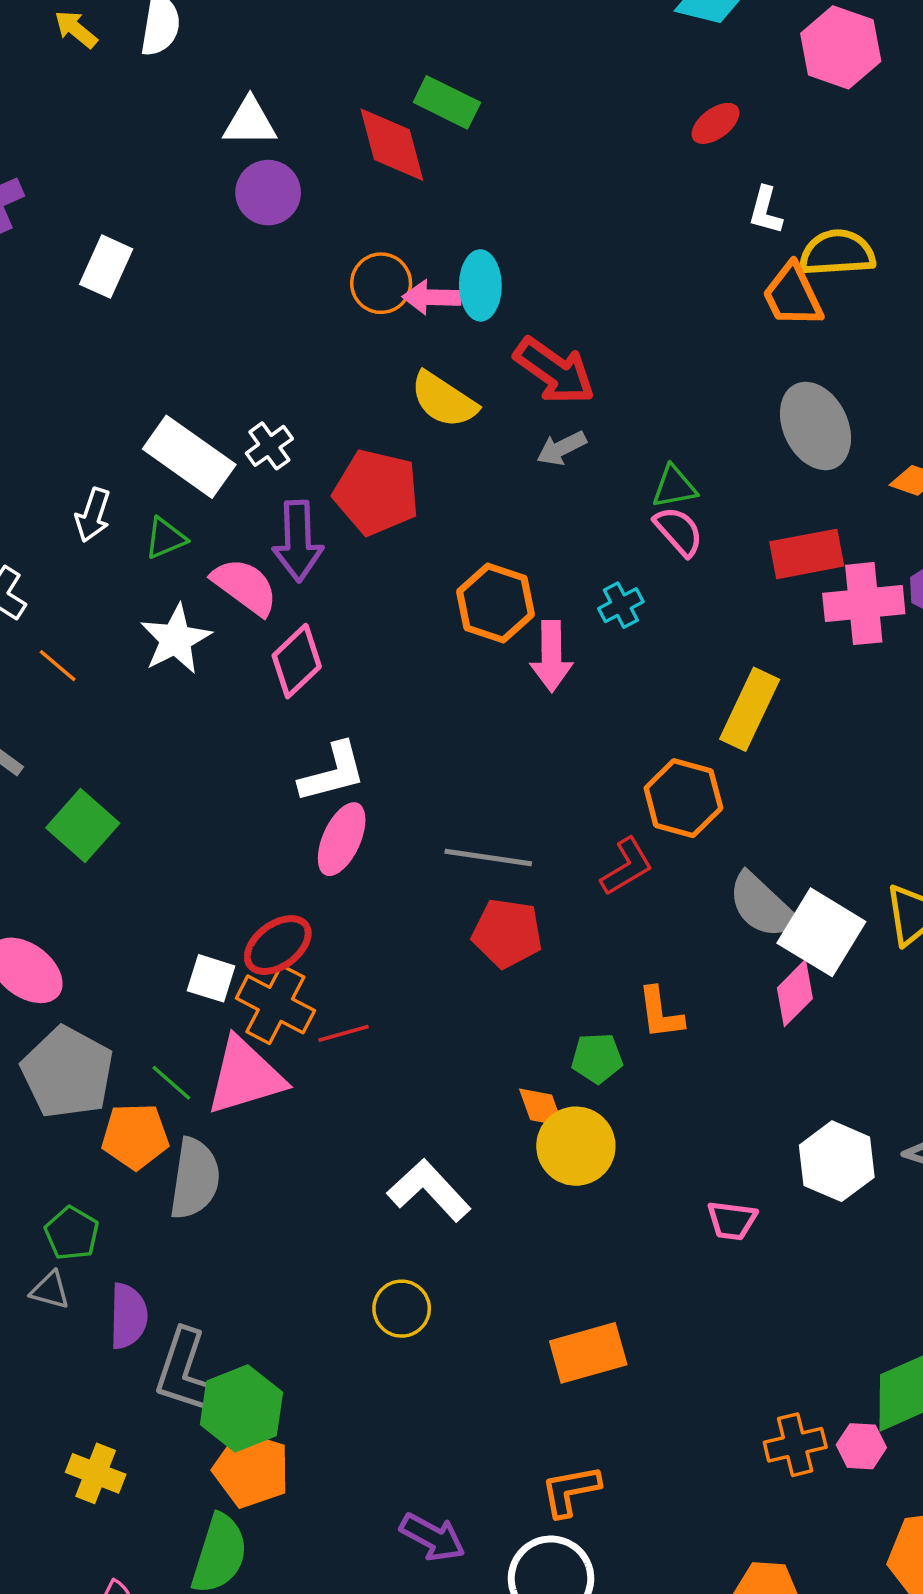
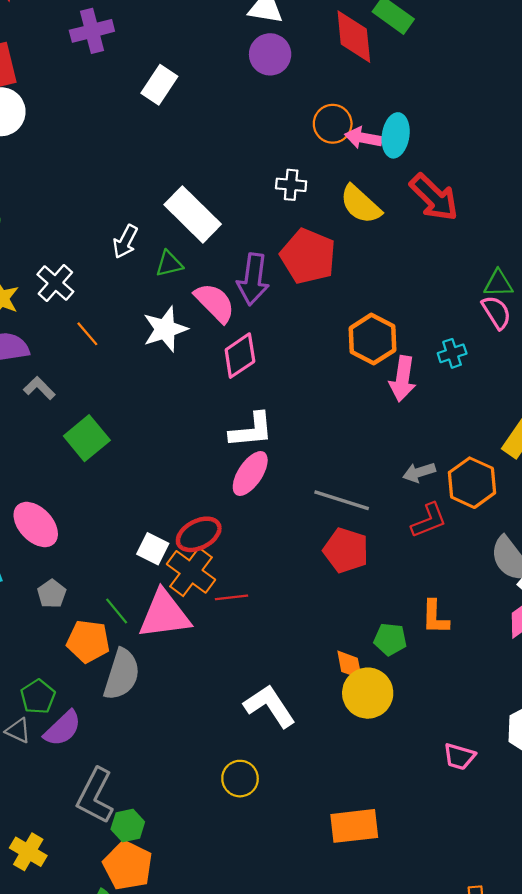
white cross: (269, 446) -> (291, 185), moved, turned 32
gray arrow: (561, 448) -> (419, 472), moved
gray pentagon: (67, 1072) -> (52, 594), size x0.5
purple semicircle: (128, 1316) -> (63, 728), moved, turned 36
green hexagon: (241, 1408) -> (128, 826), size x0.6

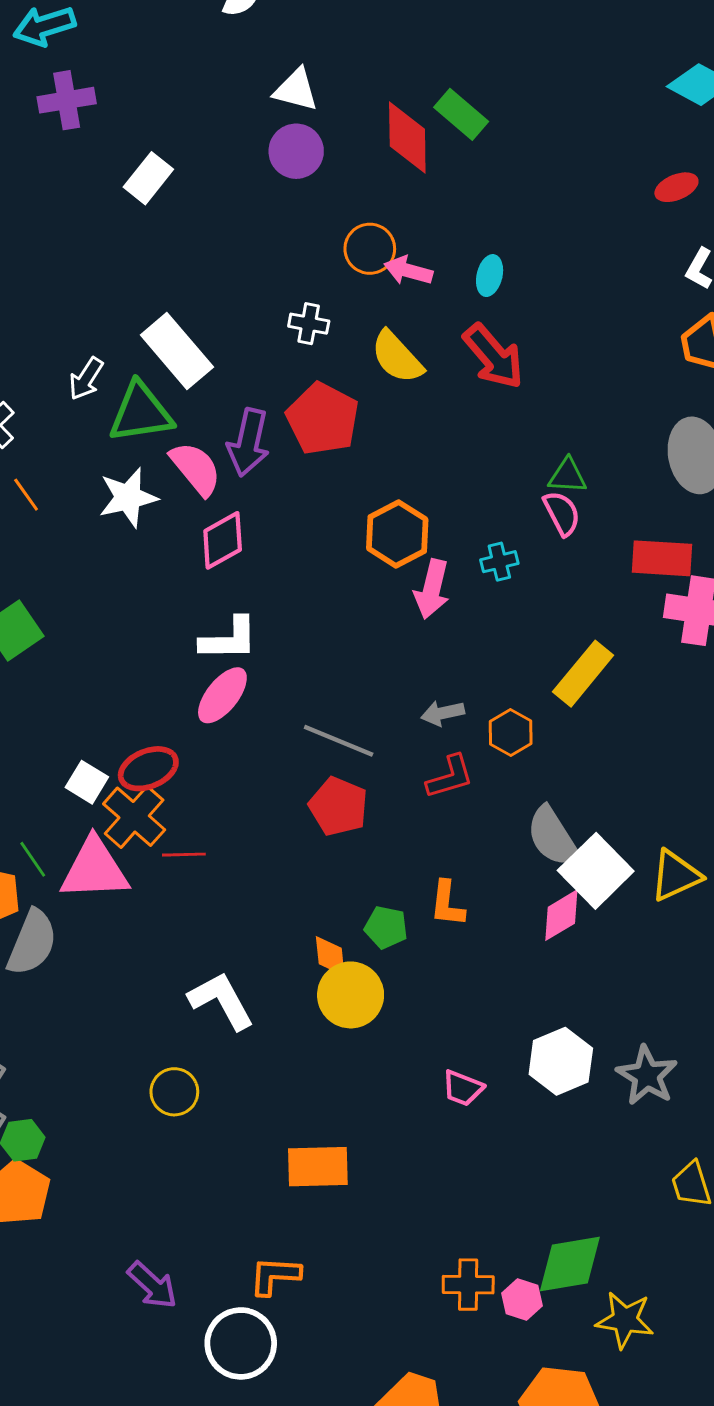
cyan ellipse: (396, 135) -> (490, 276), moved, size x0.7
green triangle: (169, 264) -> (141, 413), size x1.8
orange hexagon: (472, 483) -> (511, 733), size x0.7

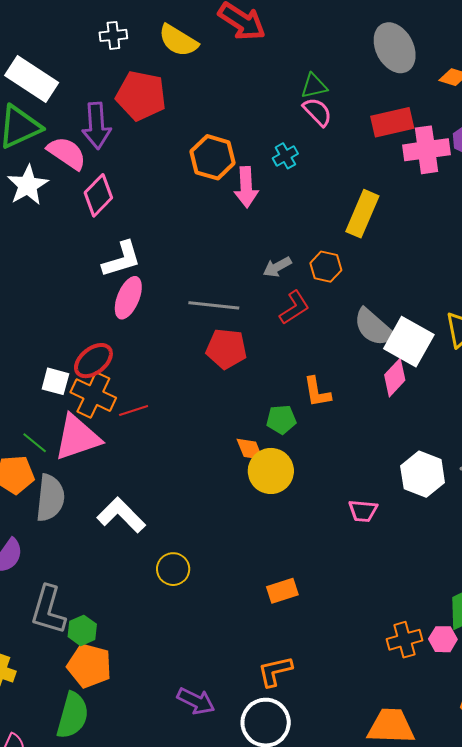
white L-shape: (221, 1001) -> (121, 515), moved
orange rectangle: (318, 1167) -> (282, 591), size x0.7

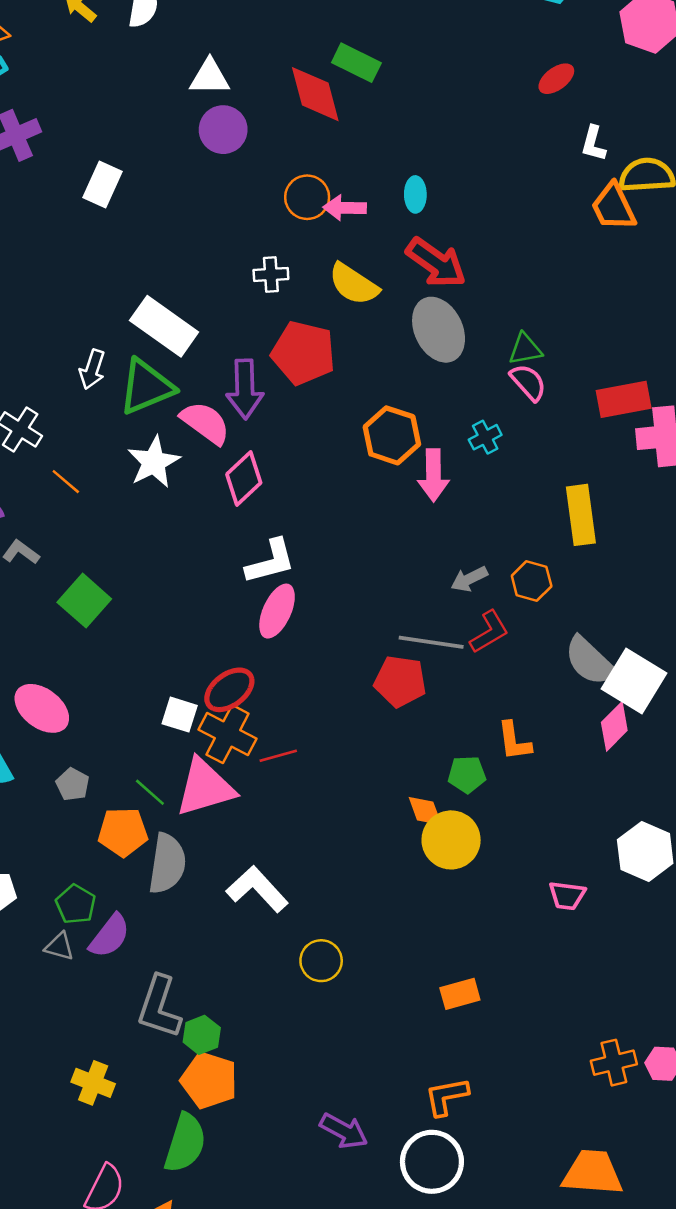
gray ellipse: (395, 48) -> (439, 330), moved
yellow rectangle: (362, 214) -> (581, 515), turned -33
gray line: (214, 305) -> (431, 642), moved

